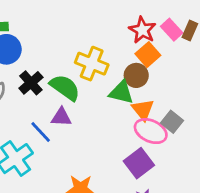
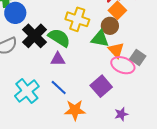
black cross: (31, 83) -> (35, 36), size x1.4
blue line: (41, 132) -> (59, 88), moved
purple square: (139, 163) -> (101, 86), moved

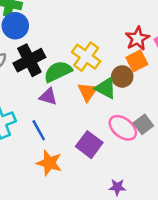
green semicircle: (59, 38) -> (58, 72), turned -75
orange triangle: (116, 50) -> (88, 92), moved
purple square: (101, 86) -> (89, 145), turned -30
purple star: (121, 114) -> (117, 187), moved

